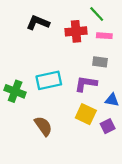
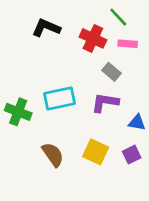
red cross: (76, 31) -> (93, 38), turned 30
gray rectangle: (100, 62) -> (112, 72), moved, turned 32
yellow square: (86, 114) -> (96, 152), moved

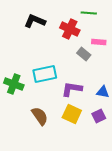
green line: (118, 17) -> (89, 13), turned -42
pink rectangle: (128, 44) -> (99, 42), moved
purple L-shape: (105, 103) -> (72, 89), moved

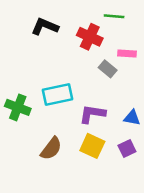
brown semicircle: (40, 116) -> (51, 149), turned 72

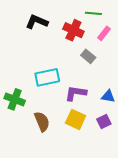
pink rectangle: (127, 53) -> (104, 33), moved, turned -56
green cross: (18, 107) -> (15, 99), moved
brown semicircle: (51, 149) -> (42, 122), turned -60

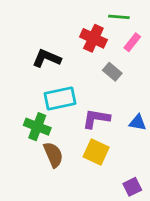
black L-shape: (37, 22) -> (47, 58), moved
green cross: (15, 99) -> (37, 127), moved
purple square: (104, 122) -> (132, 187), moved

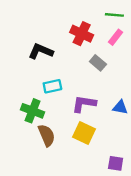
green line: (119, 17) -> (114, 15), moved
cyan rectangle: (60, 98) -> (52, 86), size x0.7
purple square: (132, 187) -> (116, 163), turned 35

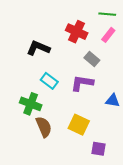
cyan rectangle: (52, 86) -> (49, 81), turned 49
purple L-shape: (84, 104) -> (82, 83), moved
purple square: (116, 163) -> (98, 149), moved

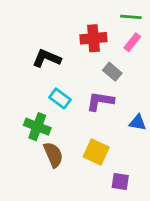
red cross: (77, 32) -> (93, 38), turned -30

